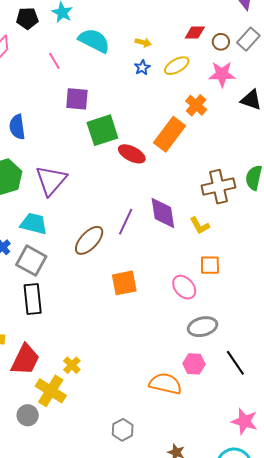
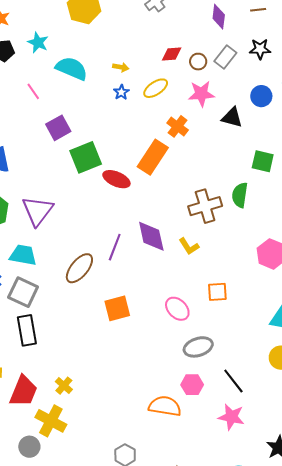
purple square: (77, 99) -> (58, 128), turned -30
orange square: (210, 265) -> (217, 292), moved
yellow cross: (72, 365) -> (64, 386), moved
pink star: (244, 421) -> (231, 417), moved

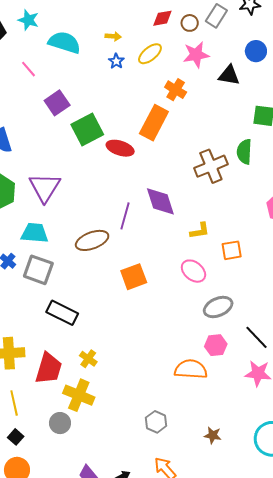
yellow L-shape: (189, 246) -> (200, 231), moved, turned -60
brown ellipse: (79, 268) -> (92, 240), turned 36
black rectangle: (27, 330) -> (62, 313), moved, turned -48

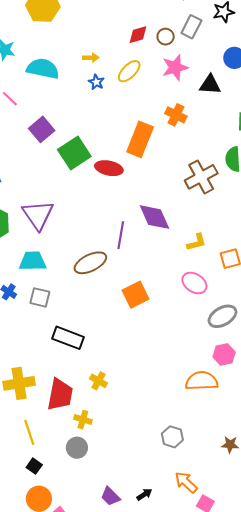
orange cross: (176, 90) -> (176, 115), moved
gray square: (38, 270) -> (40, 297), size x0.7
yellow cross: (79, 395) -> (83, 420), moved, size x0.6

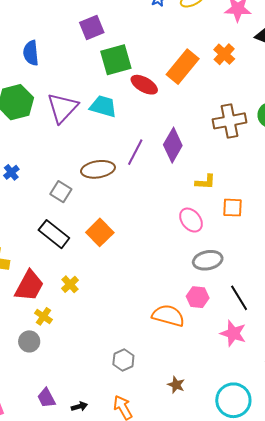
purple diamond: (154, 217) -> (173, 145), turned 36
cyan trapezoid: (33, 261) -> (103, 106), moved
orange square: (135, 295) -> (100, 232), moved, turned -36
gray square: (40, 297) -> (61, 192), moved

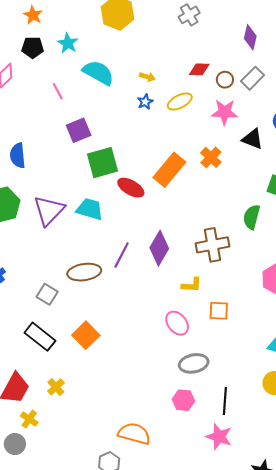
brown cross: (229, 121) -> (213, 245), moved
black line: (239, 298) -> (225, 401), turned 36
orange semicircle: (168, 316) -> (134, 434), moved

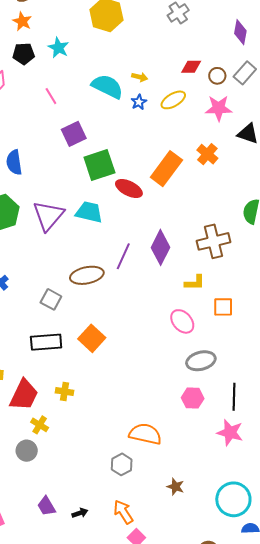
cyan semicircle: (98, 73) -> (107, 86), moved
black rectangle: (40, 337) -> (46, 342), turned -40
yellow cross: (56, 387) -> (65, 392), turned -36

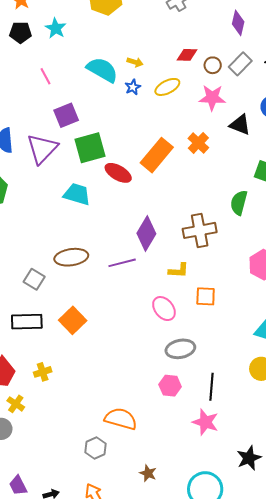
purple triangle: (48, 216) -> (42, 149), moved
purple line: (123, 256) -> (122, 263), moved, turned 48
yellow cross: (65, 392) -> (43, 372), turned -30

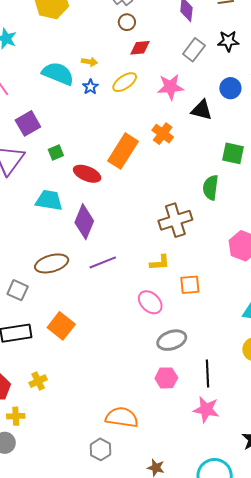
brown circle: (213, 65) -> (127, 22), moved
green square: (90, 148) -> (56, 153), size x0.5
purple diamond: (146, 233) -> (84, 222), moved
yellow cross: (16, 404) -> (16, 416), turned -30

